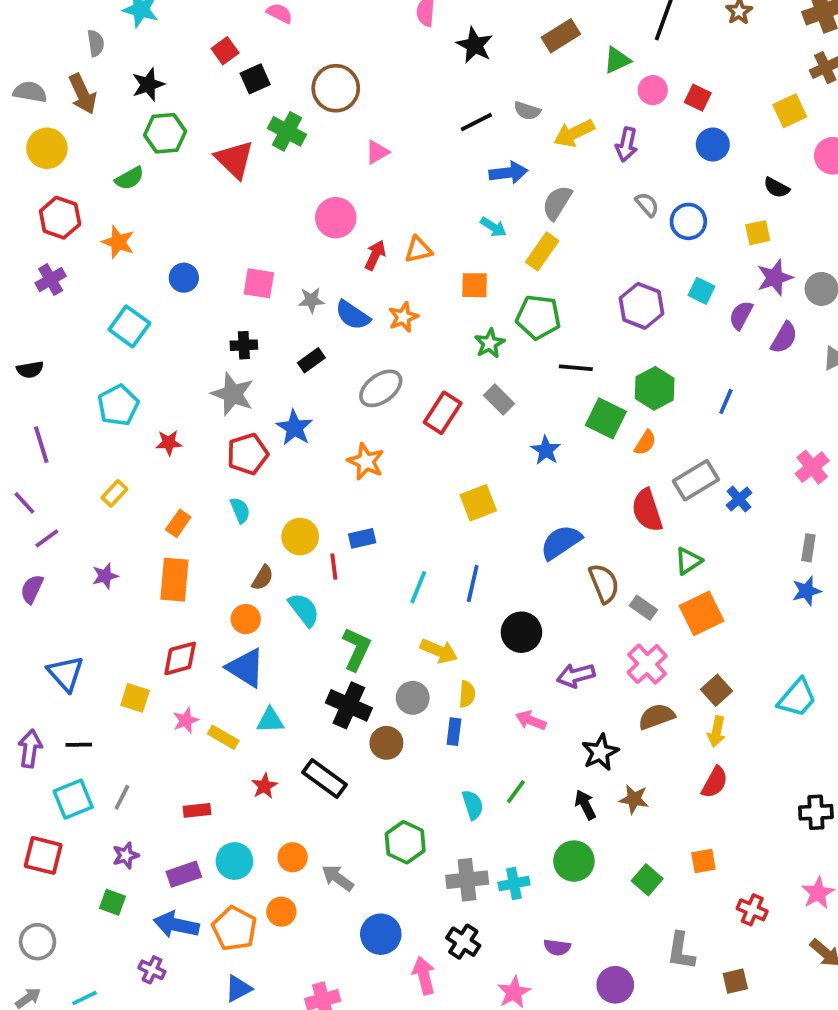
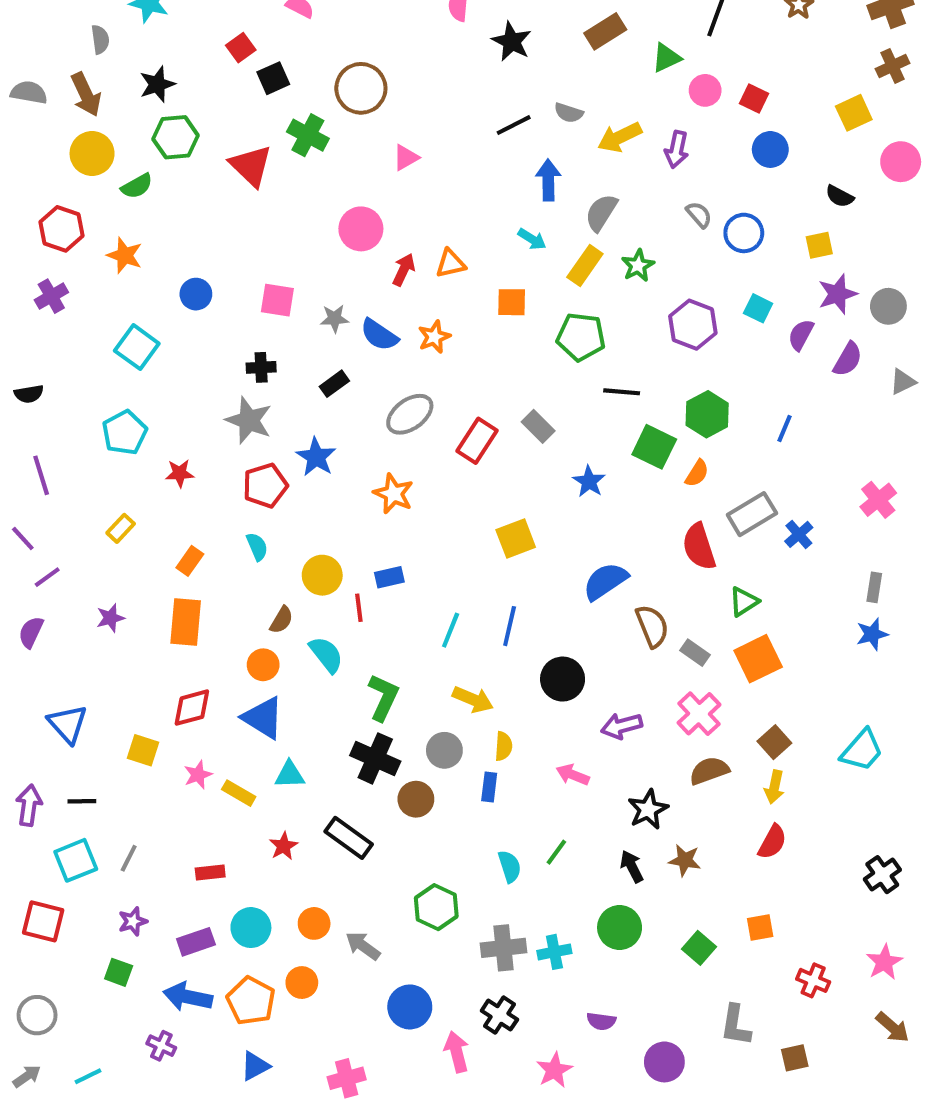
yellow circle: (47, 148) -> (92, 154), moved
blue arrow: (508, 173) -> (548, 180), turned -84
green star: (490, 343) -> (638, 266), moved
black cross: (816, 812) -> (882, 875), turned -32

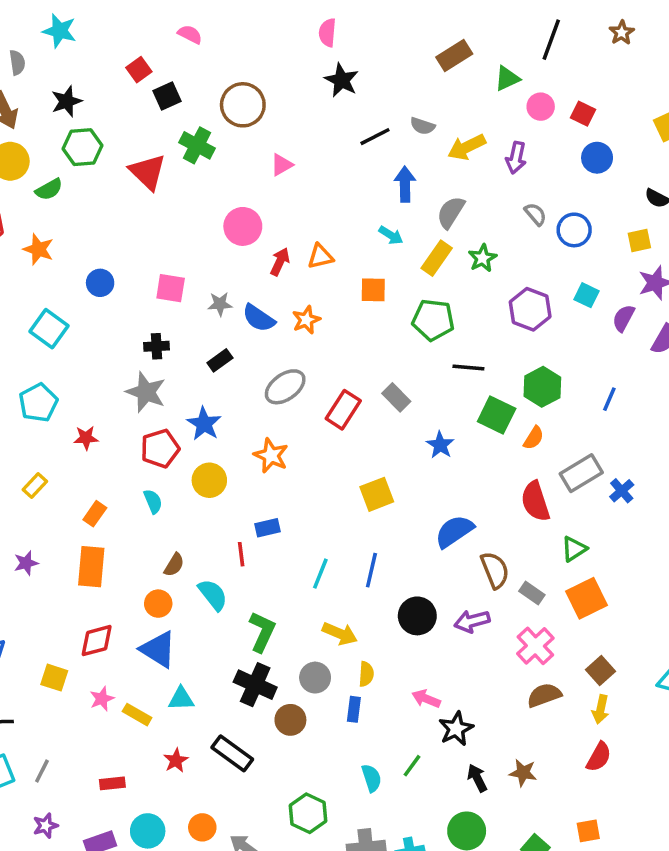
black star: (512, 42) -> (342, 80), moved
yellow circle: (322, 575) -> (209, 480), moved
purple arrow: (622, 726) -> (472, 621), moved
black star: (648, 809) -> (456, 729), moved

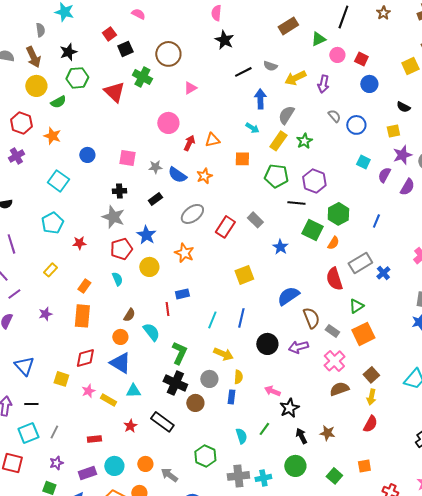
purple hexagon: (530, 309) -> (314, 181), moved

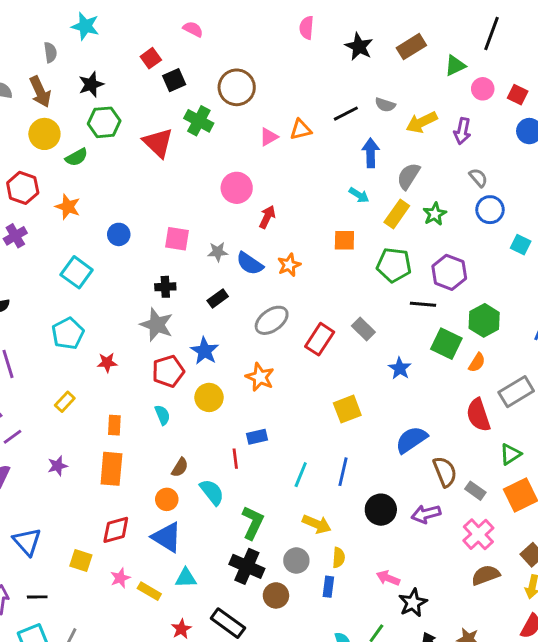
black star: (224, 40) -> (359, 47), moved
blue circle: (356, 125) -> (490, 210), moved
orange triangle: (212, 140) -> (301, 130), moved
orange rectangle: (84, 286) -> (114, 425), turned -32

